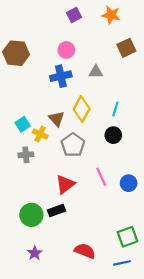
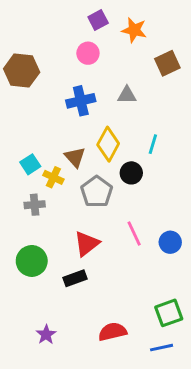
orange star: (111, 15) -> (134, 30), moved
pink circle: (66, 50) -> (88, 53), moved
black circle: (113, 135) -> (131, 173), moved
green circle: (31, 215) -> (32, 261), moved
red semicircle: (85, 251) -> (113, 332), turned -35

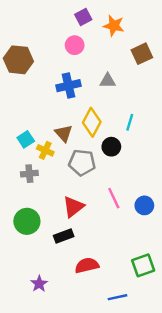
gray pentagon: (97, 192) -> (82, 163), turned -30
red semicircle: (113, 332) -> (87, 265), moved
blue line: (162, 348) -> (117, 297), moved

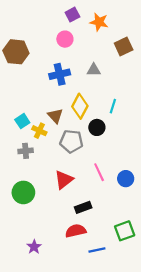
black rectangle: (64, 236) -> (83, 207), moved
blue line: (117, 297) -> (97, 250), moved

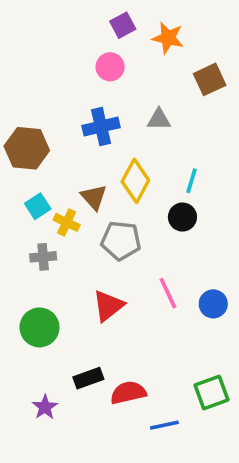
brown hexagon: (16, 52) -> (27, 148), moved
black circle: (97, 127) -> (182, 217), moved
black rectangle: (83, 207) -> (88, 378), moved
purple star: (34, 247) -> (45, 407), moved

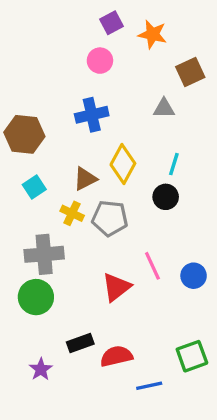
gray triangle: (159, 119) -> (164, 108), moved
brown triangle: (94, 197) -> (85, 179), turned 45
yellow cross: (67, 222) -> (72, 213), moved
gray cross: (43, 257) -> (44, 254), moved, size x1.6
red triangle: (108, 306) -> (116, 287), moved

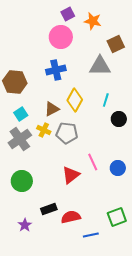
pink circle: (100, 61) -> (61, 37), size x1.5
gray triangle: (164, 108) -> (100, 66), size x1.6
black circle: (166, 197) -> (119, 119), moved
gray cross: (44, 254) -> (20, 139), moved, turned -30

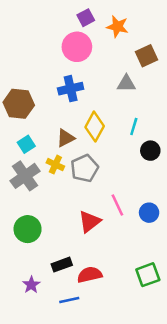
gray triangle: (100, 66) -> (126, 84), size x0.7
gray pentagon: (67, 133) -> (84, 168), turned -30
blue line: (91, 235) -> (69, 300), moved

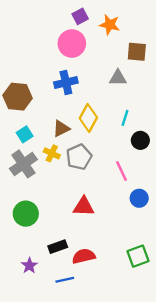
brown square: (147, 56) -> (137, 52), turned 30
pink line: (117, 205) -> (121, 171), moved
red triangle: (90, 221) -> (84, 207), turned 40

